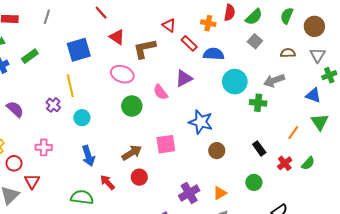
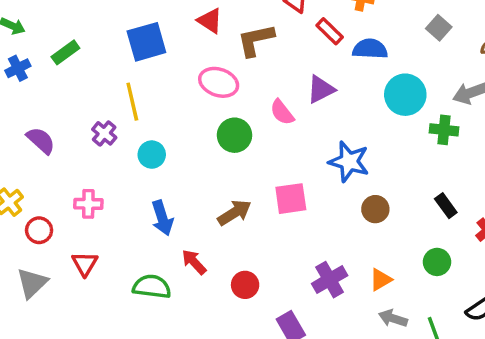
red circle: (139, 177) -> (245, 285), moved
red triangle: (32, 181) -> (85, 264), moved

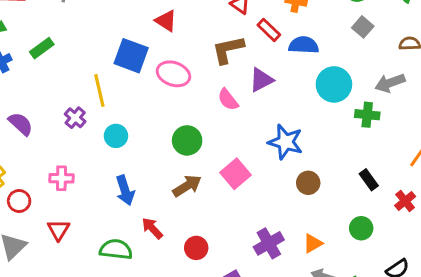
brown L-shape: (256, 40) -> (228, 50), moved
blue square: (146, 42) -> (131, 56), moved, turned 36
green circle: (234, 135) -> (187, 140), moved
pink square: (291, 199) -> (236, 174), turned -32

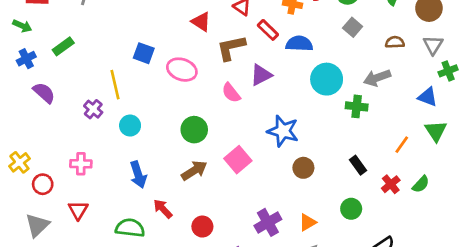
red triangle: (166, 21) -> (201, 22), moved
blue square: (131, 56) -> (144, 53), size x0.7
purple semicircle: (21, 124) -> (44, 93), moved

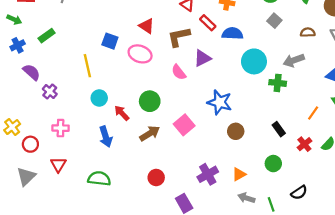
red triangle: (201, 22) -> (146, 26), moved
purple cross: (93, 109) -> (50, 92), moved
red arrow: (163, 209) -> (122, 113), moved

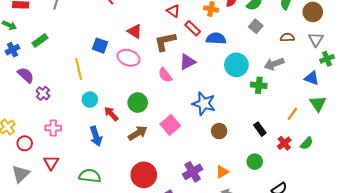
red circle: (156, 178) -> (144, 175), size x1.6

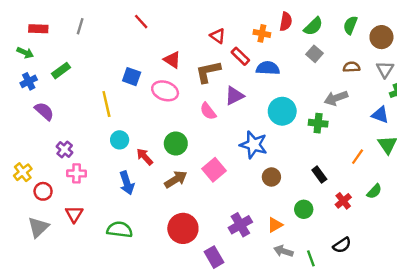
cyan circle: (236, 65) -> (282, 111), moved
purple cross: (43, 93) -> (65, 149), moved
red cross: (284, 143) -> (343, 201), moved
green circle: (255, 162) -> (304, 209), moved

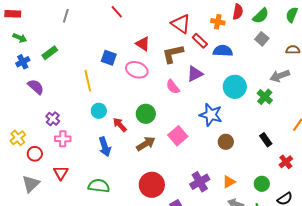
red rectangle: (38, 29) -> (13, 14), moved
red triangle: (218, 36) -> (181, 24), size x1.5
green cross: (318, 123) -> (265, 97), turned 35
green circle: (304, 209) -> (262, 184), moved

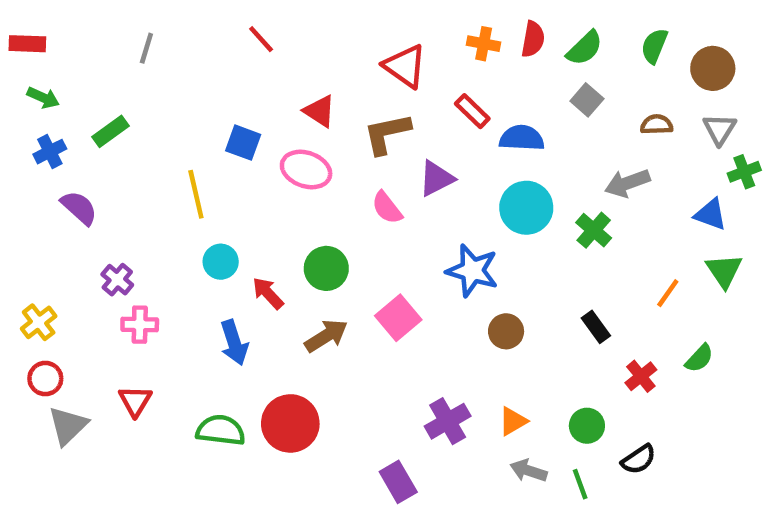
orange cross: (218, 22) -> (484, 44), moved
red rectangle: (200, 41) -> (472, 111), moved
blue semicircle: (223, 51) -> (522, 138), moved
red circle: (35, 154) -> (45, 379), moved
red circle: (152, 185) -> (290, 423), moved

